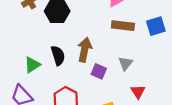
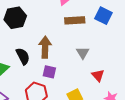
blue square: (156, 26) -> (103, 16), turned -36
purple square: (99, 71) -> (49, 72), moved

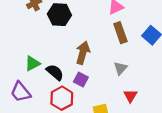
brown rectangle: (75, 20) -> (120, 33), turned 60
black semicircle: (23, 56) -> (55, 72), moved, turned -36

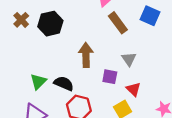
purple square: (81, 80) -> (110, 77), moved
red triangle: (130, 96) -> (133, 89), moved

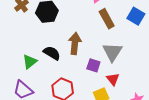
gray triangle: (129, 59) -> (112, 52), size x1.5
black semicircle: (64, 83) -> (52, 53), moved

